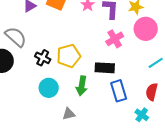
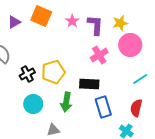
black cross: (43, 58) -> (27, 74), turned 35

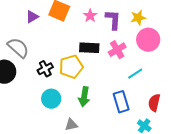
cyan line: (140, 79) -> (135, 74), moved
black rectangle: (89, 84) -> (89, 48), moved

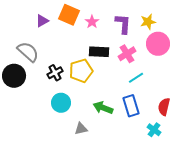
pink star: (90, 16) -> (92, 22), moved
cyan line: (135, 74) -> (136, 78), moved
green arrow: (84, 97) -> (103, 108), moved, turned 102

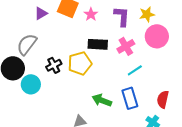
gray semicircle: (28, 52) -> (27, 44), turned -95
cyan circle: (61, 103) -> (31, 84), moved

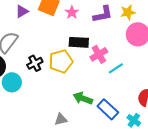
purple L-shape: (122, 16) -> (103, 14), turned 75
pink cross: (126, 46) -> (99, 54), moved
blue rectangle: (130, 98) -> (108, 109), moved, turned -30

